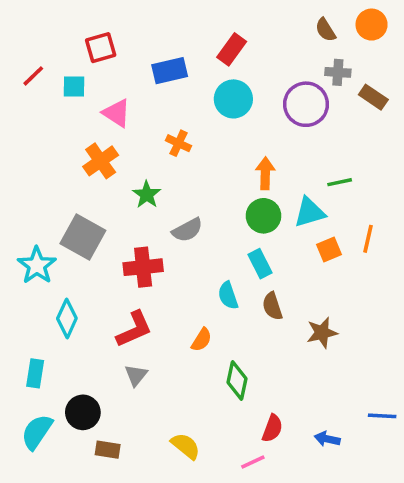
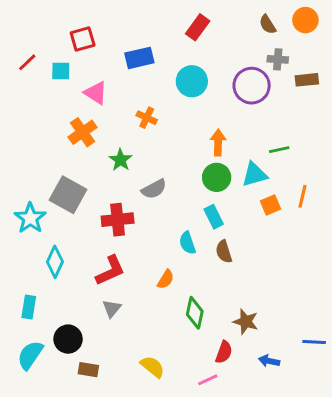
red rectangle: (232, 49) -> (198, 27), moved
brown rectangle: (373, 97) -> (307, 80), turned -40
brown star: (322, 333) -> (246, 322), moved, turned 30

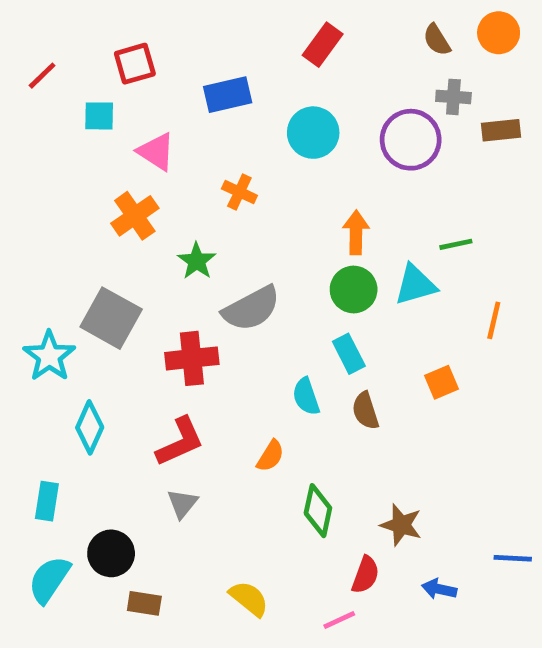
red line: (27, 62) -> (42, 76), moved
gray semicircle: (154, 189) -> (251, 309), size x1.4
orange square: (270, 205) -> (442, 382), moved

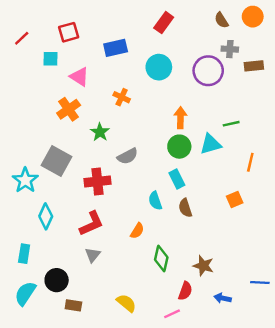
gray semicircle: (251, 309) -> (128, 156), size x0.7
orange square: (442, 382) -> (235, 199), moved

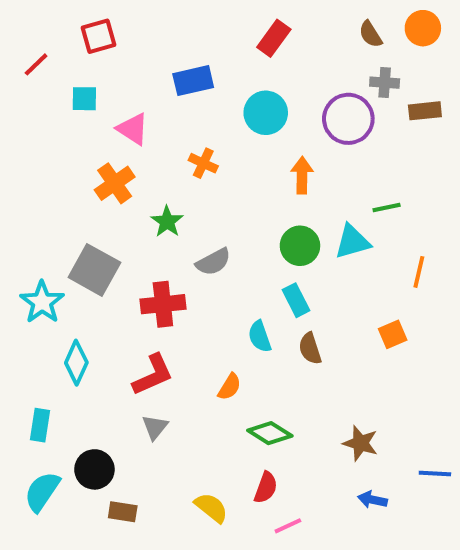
red square: (69, 32) -> (98, 36), moved
orange arrow: (180, 118) -> (302, 175), moved
green diamond: (161, 258) -> (270, 433), turned -70
brown star: (203, 266) -> (360, 443), moved
red semicircle: (185, 291) -> (266, 488), moved

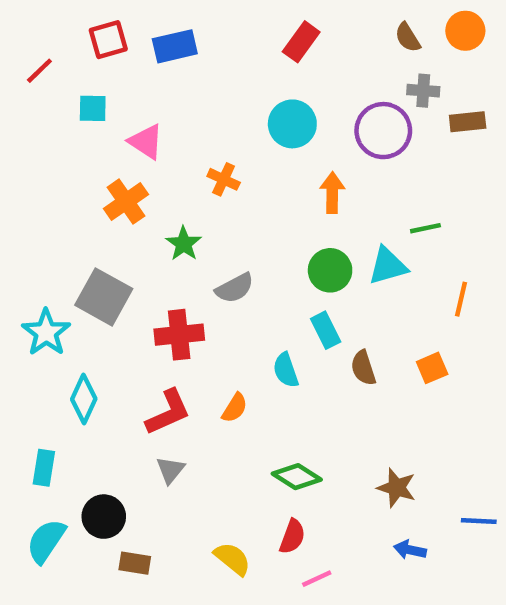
blue rectangle: (193, 81) -> (175, 46), moved
brown semicircle: (310, 349) -> (363, 368), moved
orange semicircle: (229, 387) -> (235, 408), moved

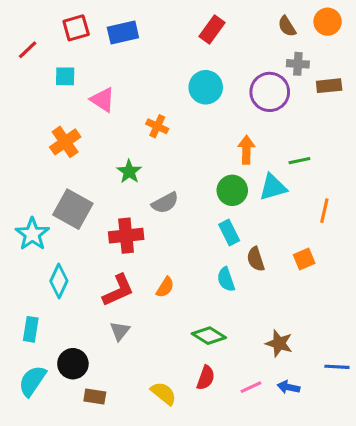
orange arrow: (332, 193) -> (246, 150), moved
orange cross: (126, 202) -> (65, 142), moved
cyan semicircle: (286, 370) -> (226, 279), moved
pink line: (317, 579) -> (251, 387), moved

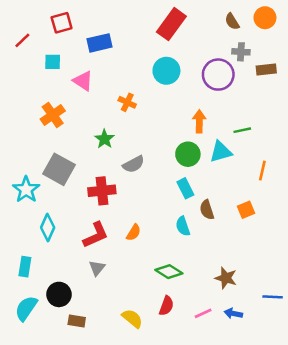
red rectangle: (212, 29) -> (171, 24), size x1.4
blue rectangle: (123, 33) -> (99, 43), moved

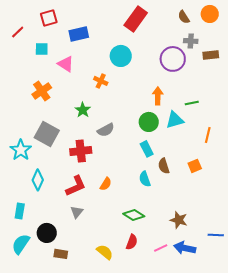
cyan circle: (166, 71) -> (121, 56), moved
blue arrow: (233, 313) -> (185, 248), size x1.5

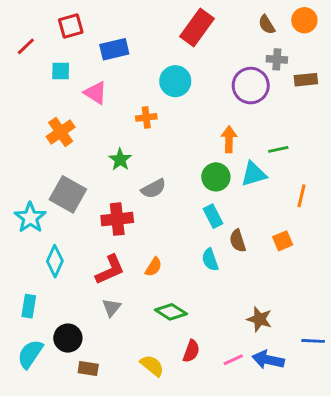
orange cross: (101, 81) -> (146, 117), turned -32
green diamond: (134, 215) -> (171, 312), moved

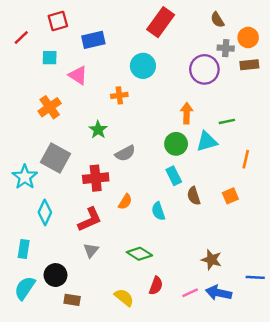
orange circle: (304, 20) -> (248, 38), moved
cyan semicircle: (210, 260) -> (158, 211), moved
orange semicircle: (154, 267) -> (125, 202), moved

